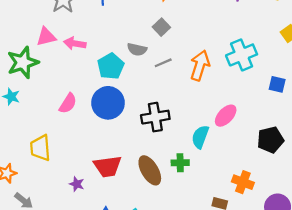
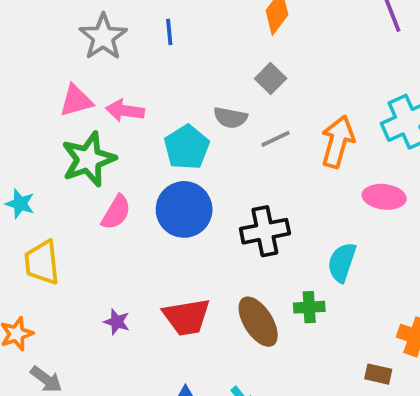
green star: (23, 62) -> (88, 159), moved
pink ellipse: (226, 116) -> (384, 197), moved, turned 55
yellow trapezoid: (40, 148) -> (42, 262), moved
purple star: (77, 184) -> (117, 322), moved

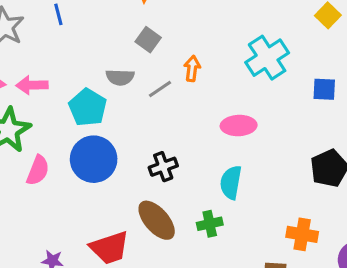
orange arrow: (338, 142) -> (192, 68), moved, size x0.6
pink ellipse: (384, 197) -> (239, 126), moved
black cross: (265, 231) -> (163, 167), size x0.7
brown ellipse: (258, 322) -> (157, 220), moved

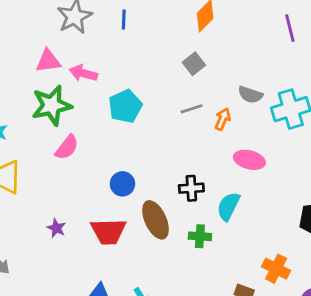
orange arrow: (192, 68) -> (223, 119), moved
gray semicircle: (120, 77) -> (250, 95), moved
blue circle: (94, 159) -> (122, 184), moved, size x0.6
black cross: (163, 167) -> (191, 188), moved

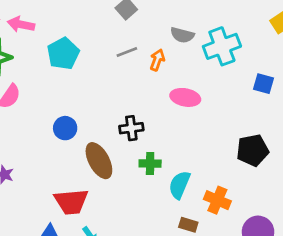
cyan semicircle: (228, 206) -> (179, 185), moved
red trapezoid: (108, 231) -> (71, 202), moved
green cross: (200, 236) -> (150, 163), moved

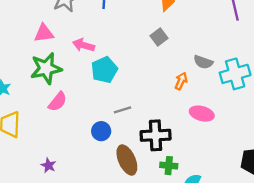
pink arrow: (21, 24) -> (83, 45), moved
gray line: (127, 52) -> (123, 110), moved
black cross: (131, 128) -> (156, 135), size x1.5

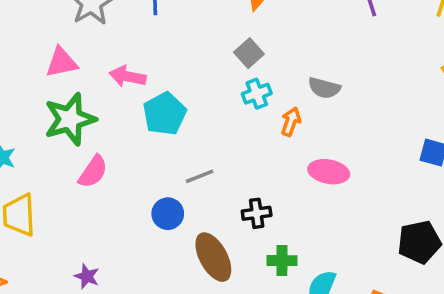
cyan cross: (235, 74) -> (257, 94), moved, size x0.6
black cross: (156, 135) -> (257, 213), size x0.6

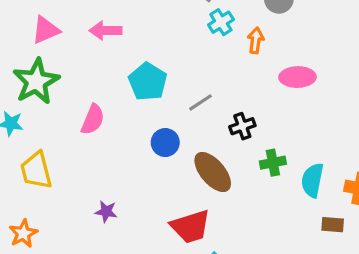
cyan pentagon: (165, 114) -> (148, 82), moved
green star: (70, 119) -> (36, 81), moved
gray line: (200, 176) -> (201, 102), moved

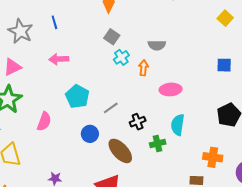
pink arrow: (106, 30) -> (59, 59), moved
cyan semicircle: (312, 180) -> (178, 125), moved

